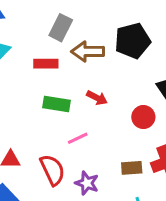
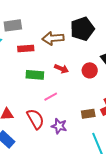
gray rectangle: (61, 28) -> (13, 25), moved, turned 60
red circle: (143, 117) -> (90, 70), moved

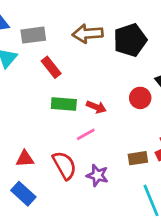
brown arrow: (53, 38) -> (88, 34), moved
red rectangle: (26, 49) -> (51, 67), turned 56
red arrow: (61, 69) -> (96, 107), moved

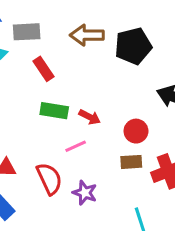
red circle: (140, 98) -> (136, 131), moved
brown rectangle: (138, 158) -> (131, 162), moved

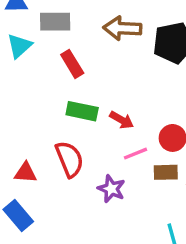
pink line: (76, 146) -> (135, 154), moved
red semicircle: (49, 179) -> (69, 159), moved
purple star: (85, 193) -> (111, 189), moved

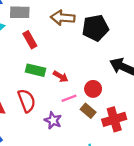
brown rectangle: (166, 172) -> (88, 111), turned 40

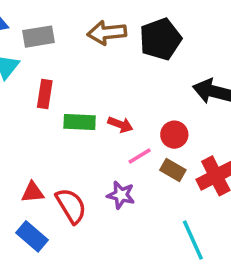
red rectangle: (30, 40) -> (45, 94), moved, turned 49
red semicircle: (27, 101) -> (71, 206), moved

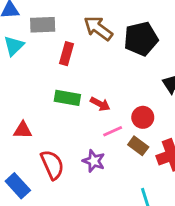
brown arrow: (107, 33) -> (98, 28), turned 36
red rectangle: (45, 94) -> (66, 54), moved
red triangle: (33, 192) -> (23, 130), moved

